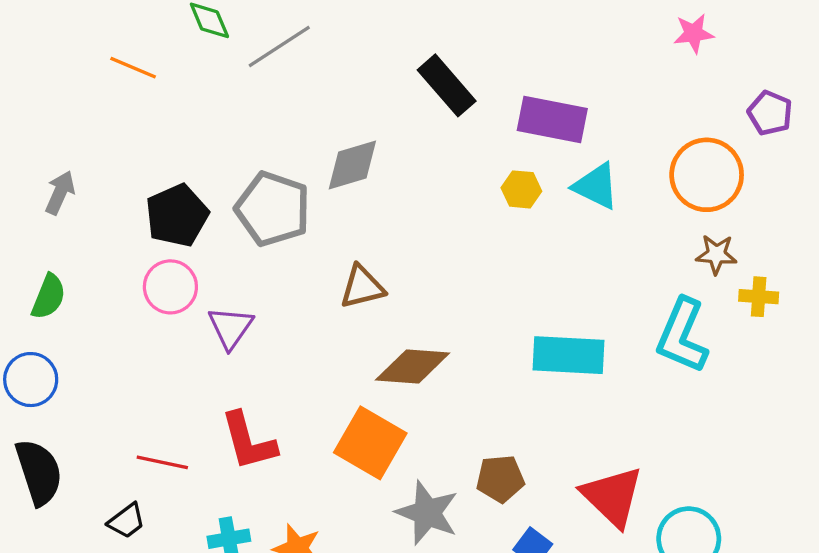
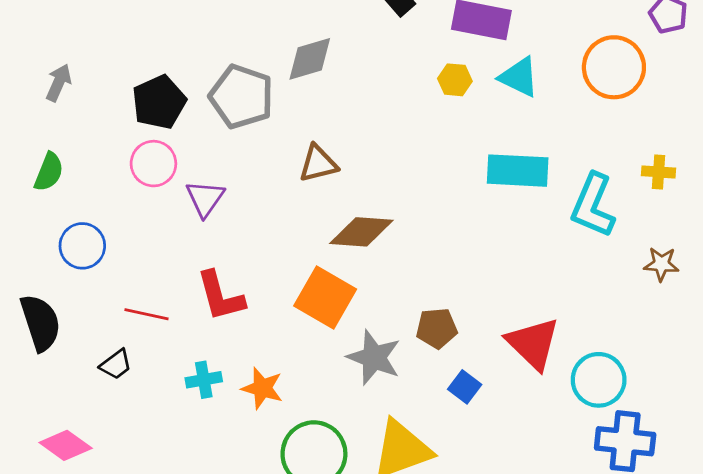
brown star: (716, 254) -> (661, 264), moved
cyan rectangle: (569, 355) -> (518, 171), moved
blue circle: (31, 380) -> (82, 246), moved

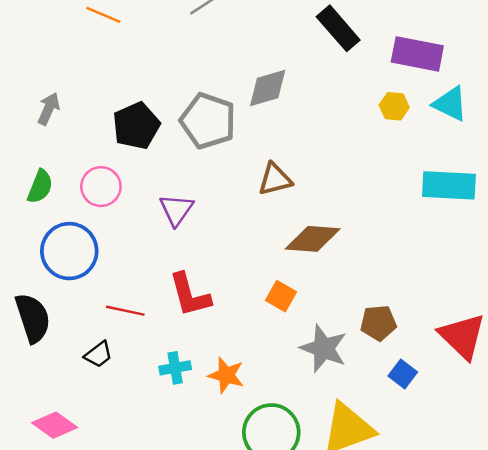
pink circle: (153, 164) -> (101, 187), moved
blue circle: (82, 246) -> (69, 251), size x1.4
orange square: (325, 298) -> (281, 296), size x0.6

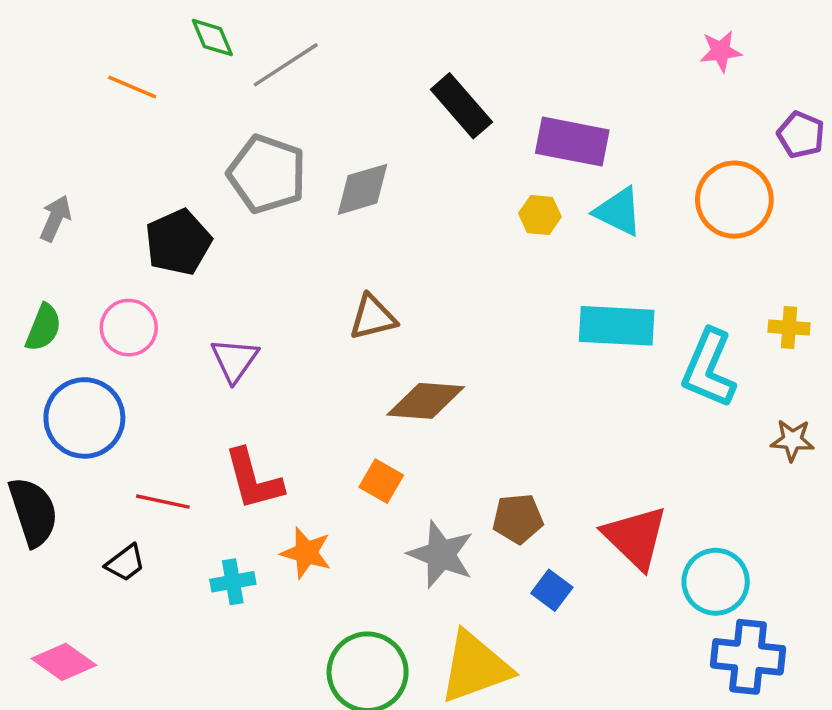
gray pentagon: (208, 121) -> (267, 174), moved
orange star: (226, 375) -> (306, 553), moved

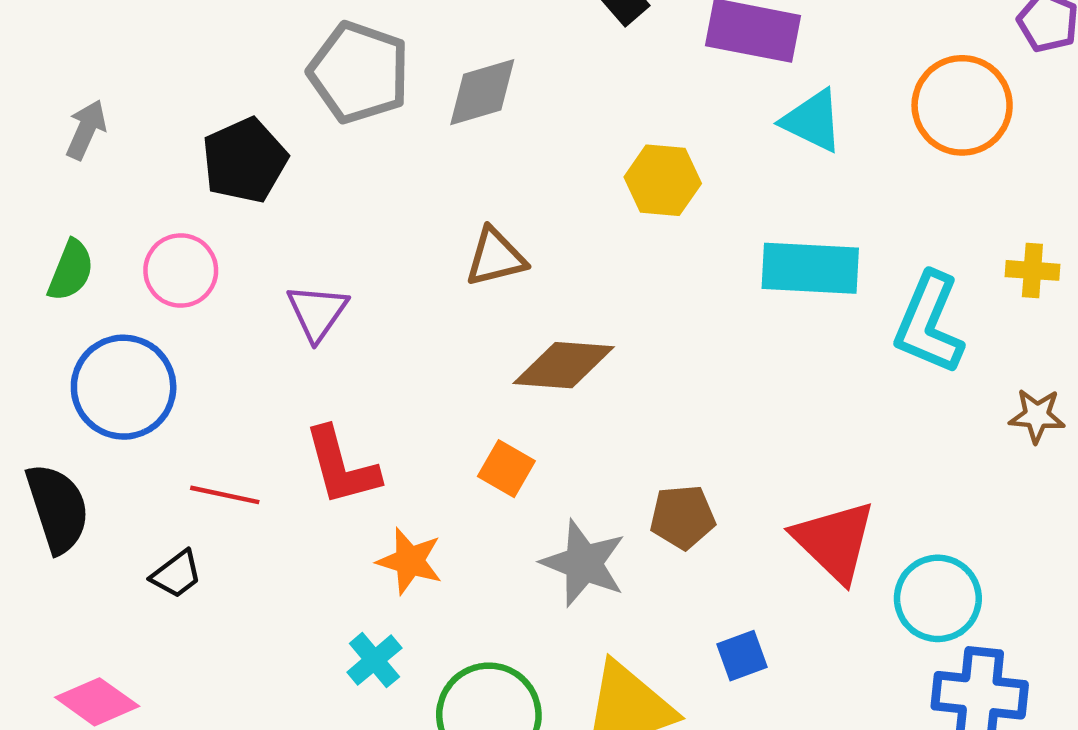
yellow hexagon: (540, 215) -> (663, 180), moved, size x1.4
cyan cross: (233, 582) -> (374, 660), moved, turned -30
blue square: (552, 590) -> (742, 656), moved, turned 33

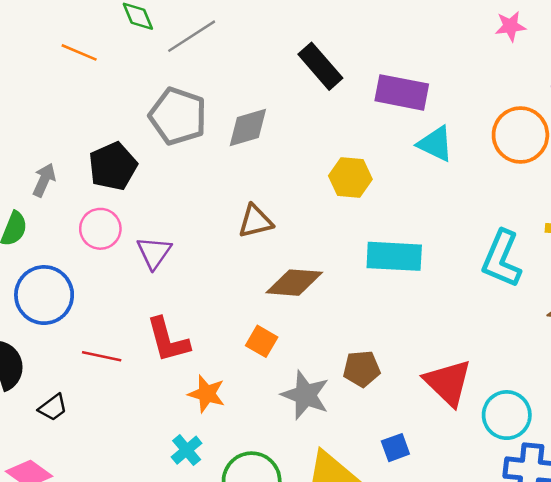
gray arrow: (86, 130) -> (44, 180), moved
cyan rectangle: (810, 268) -> (394, 256), moved
pink circle: (181, 270) -> (100, 229), moved
black trapezoid: (176, 574) -> (53, 408), moved

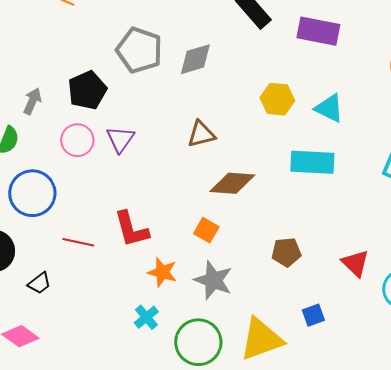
cyan triangle: (435, 144) -> (329, 108), moved
purple triangle: (154, 253) -> (120, 139), moved
red triangle: (448, 383) -> (355, 263), size x0.7
gray star: (305, 395) -> (213, 280), moved

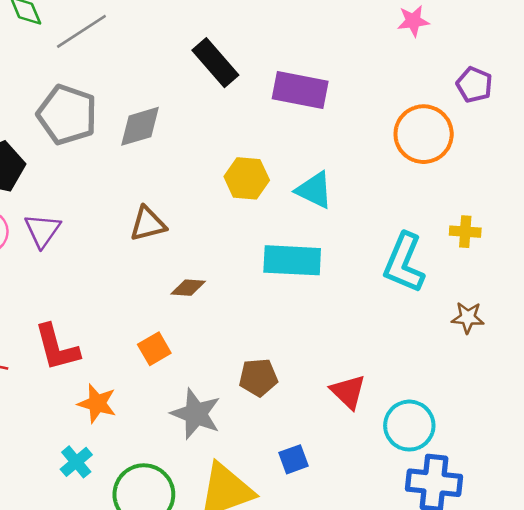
brown diamond: (232, 183) -> (188, 288), size x0.6
orange square: (206, 230) -> (154, 349), turned 30
gray star: (213, 280) -> (196, 414), moved

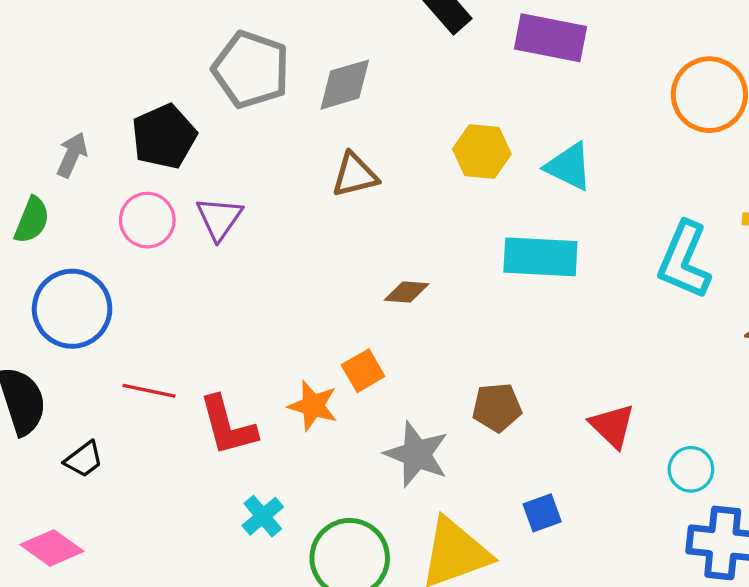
brown triangle: (148, 224) -> (355, 175), moved
red L-shape: (57, 347) -> (228, 426), moved
orange star: (97, 403) -> (313, 406), moved
cyan circle: (409, 426) -> (691, 469), size x0.7

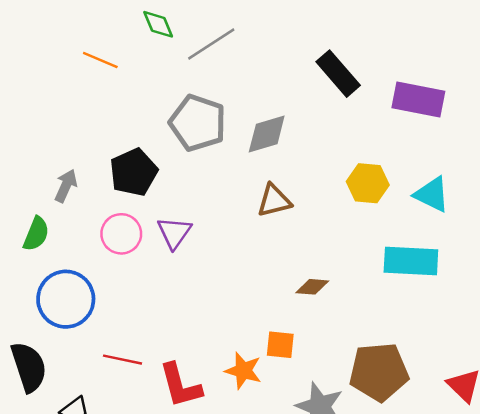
orange square: (363, 371) -> (280, 345), turned 36
brown pentagon: (497, 407) -> (379, 372), size x1.6

